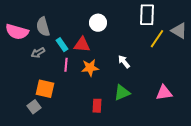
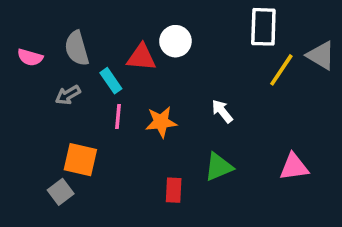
pink semicircle: (17, 32) -> (30, 57), size x0.6
red triangle: (82, 45) -> (141, 57), moved

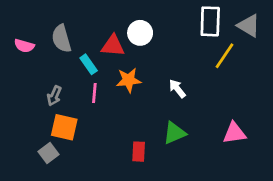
gray triangle: (321, 56) -> (249, 26), moved
gray arrow: (68, 95) -> (54, 96), moved, turned -36
orange star: (161, 122) -> (129, 80), moved

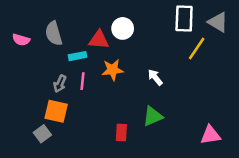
cyan rectangle: (89, 64) -> (77, 56), turned -66
gray arrow: (54, 96) -> (60, 84), moved
pink triangle: (234, 133) -> (210, 135), moved

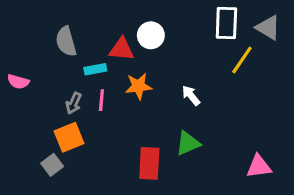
pink semicircle: (21, 40) -> (18, 82), moved
orange square: (56, 111) -> (69, 137), turned -35
red rectangle: (121, 133) -> (149, 163), size x1.5

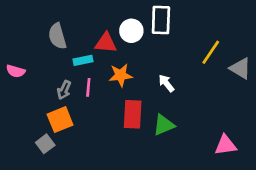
white rectangle: (226, 23) -> (161, 20), moved
gray triangle: (268, 28) -> (240, 68), moved
red rectangle: (149, 163) -> (133, 114), moved

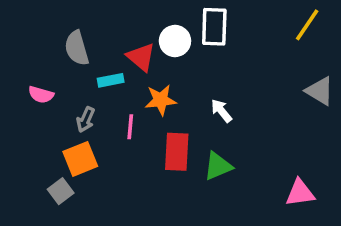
red triangle: (106, 43) -> (141, 57), turned 35
yellow line: (211, 52) -> (307, 25), moved
pink semicircle: (16, 71) -> (41, 95), moved
pink line: (88, 87) -> (130, 127), moved

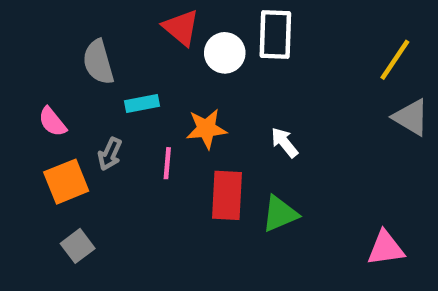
yellow line: (307, 25) -> (395, 60), moved
red triangle: (141, 57) -> (181, 28), moved
pink semicircle: (41, 95) -> (52, 122), turned 35
orange square: (80, 159) -> (66, 182), moved

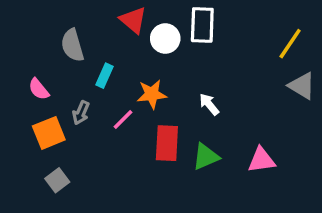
cyan rectangle: (142, 103) -> (104, 76), turned -55
pink line: (167, 163) -> (123, 119), turned 40
pink triangle: (386, 248) -> (261, 160), moved

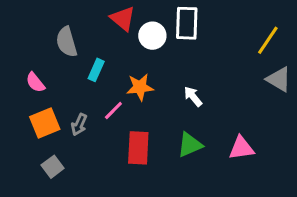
gray arrow: (81, 113) -> (79, 125), moved
red rectangle: (167, 143) -> (138, 148), moved

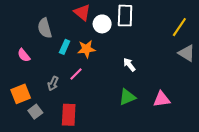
orange star: (140, 87) -> (86, 49), moved
orange square: (45, 123) -> (21, 94), moved
red rectangle: (138, 148) -> (69, 115), moved

